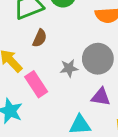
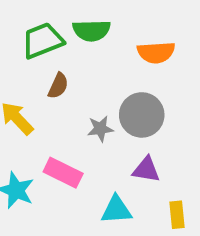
pink rectangle: (36, 84) -> (63, 173), moved, turned -30

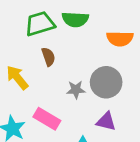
brown semicircle: (58, 86) -> (48, 57), turned -48

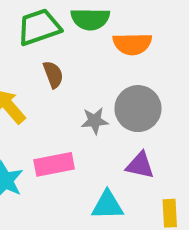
orange semicircle: (120, 39) -> (132, 44), moved
pink rectangle: (47, 119) -> (54, 164), turned -40

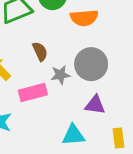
brown semicircle: (53, 74) -> (40, 51), moved
pink rectangle: (54, 164) -> (33, 93), moved

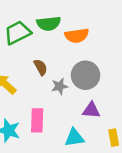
pink rectangle: (33, 93) -> (37, 120), moved, turned -70

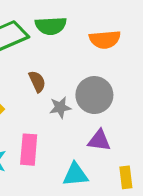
orange semicircle: (77, 36) -> (105, 39), moved

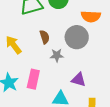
gray circle: (94, 95) -> (77, 37), moved

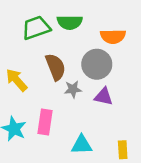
brown semicircle: (45, 37) -> (56, 67), size x1.5
purple triangle: (78, 80) -> (104, 97), moved

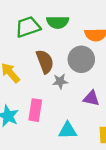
purple triangle: (104, 97) -> (91, 98), moved

